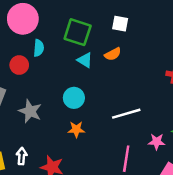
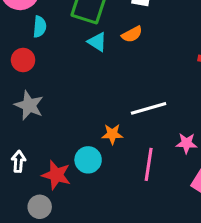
red circle: (19, 65) -> (23, 60), moved
cyan circle: (74, 98) -> (88, 160), moved
orange star: (76, 129) -> (112, 134), moved

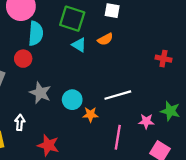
cyan semicircle: (40, 27) -> (36, 34), size x1.5
gray star: (29, 105) -> (40, 93), moved
cyan circle: (88, 160) -> (72, 100), moved
white arrow: (18, 161) -> (20, 122), moved

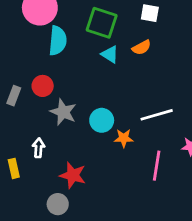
red circle: (23, 59) -> (43, 86), moved

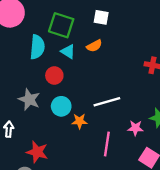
cyan semicircle: (58, 41) -> (37, 47), moved
red circle: (43, 86) -> (54, 75), moved

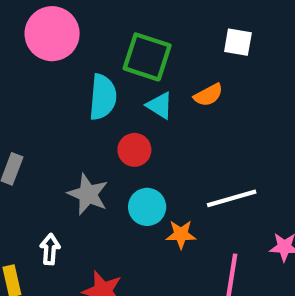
white square: (101, 17) -> (238, 42), moved

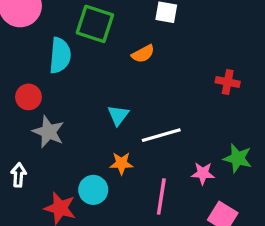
cyan triangle: (160, 106) -> (118, 115), moved, turned 35
red circle: (134, 150) -> (28, 97), moved
cyan circle: (147, 207) -> (93, 190), moved

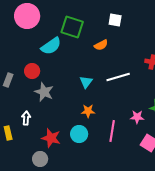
cyan semicircle: (60, 55) -> (51, 46), turned 50
white line: (161, 135) -> (118, 77), moved
cyan circle: (93, 190) -> (79, 134), moved

